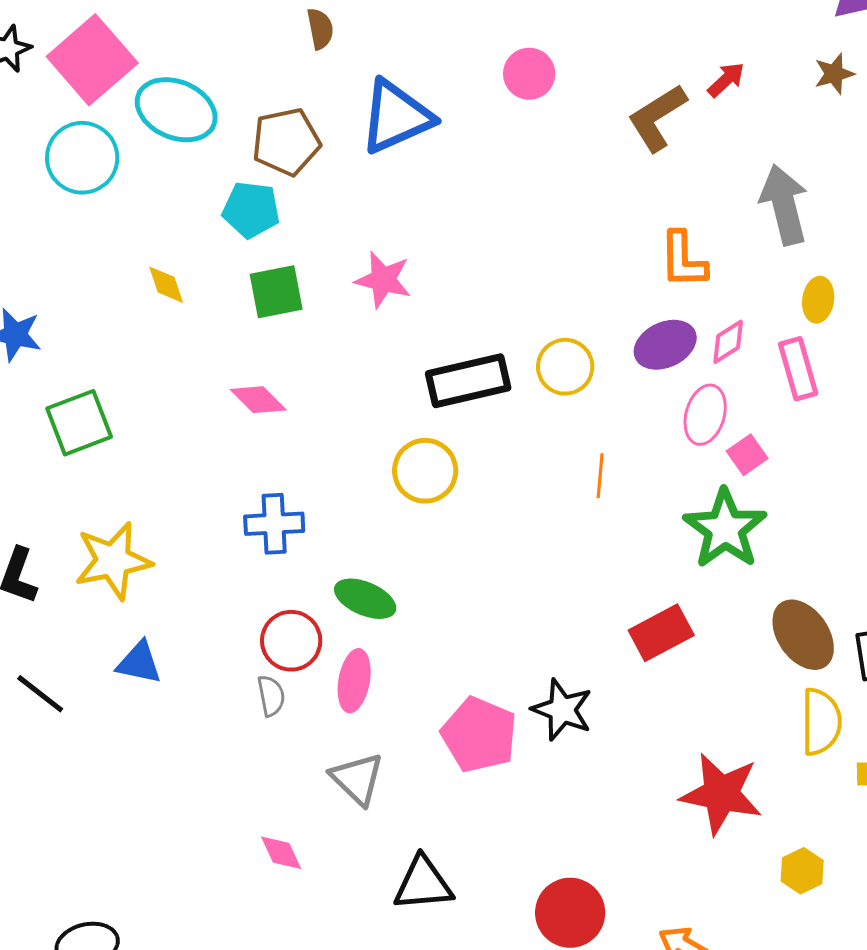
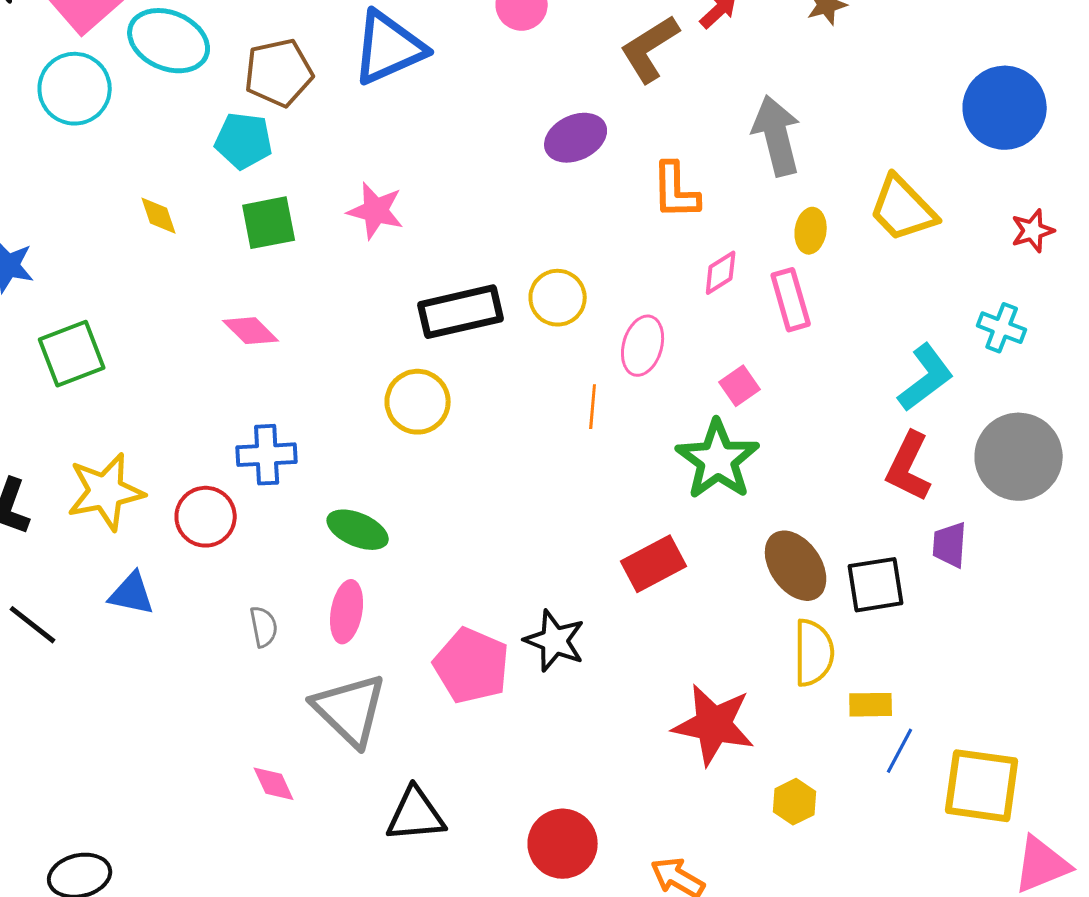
purple ellipse: (665, 345) -> (576, 138), moved
pink ellipse: (705, 415) -> (643, 346), moved
red circle: (291, 641) -> (206, 517), moved
gray triangle: (357, 779) -> (350, 710), size x1.4

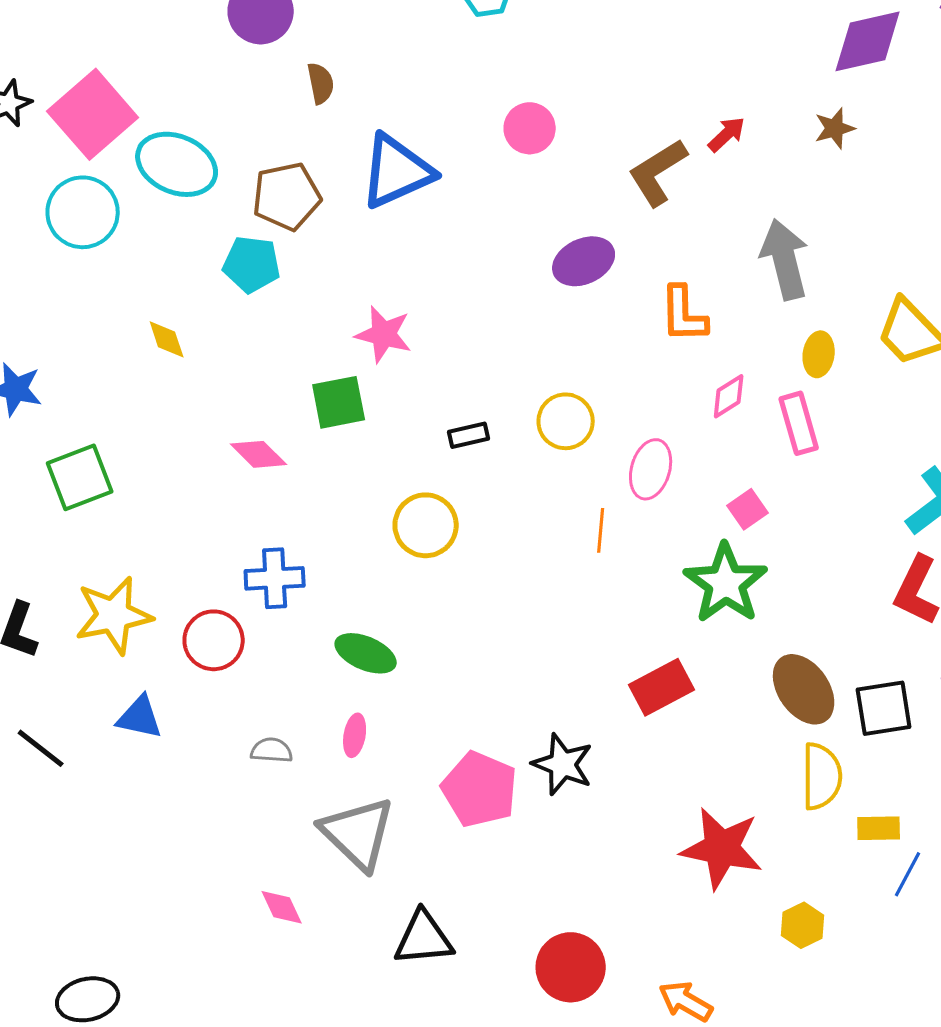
green square: (269, 223) -> (339, 402), moved
black rectangle: (461, 312) -> (469, 435), size x0.5
pink ellipse: (347, 612) -> (355, 735), size x0.7
gray semicircle: (264, 627) -> (272, 750), turned -75

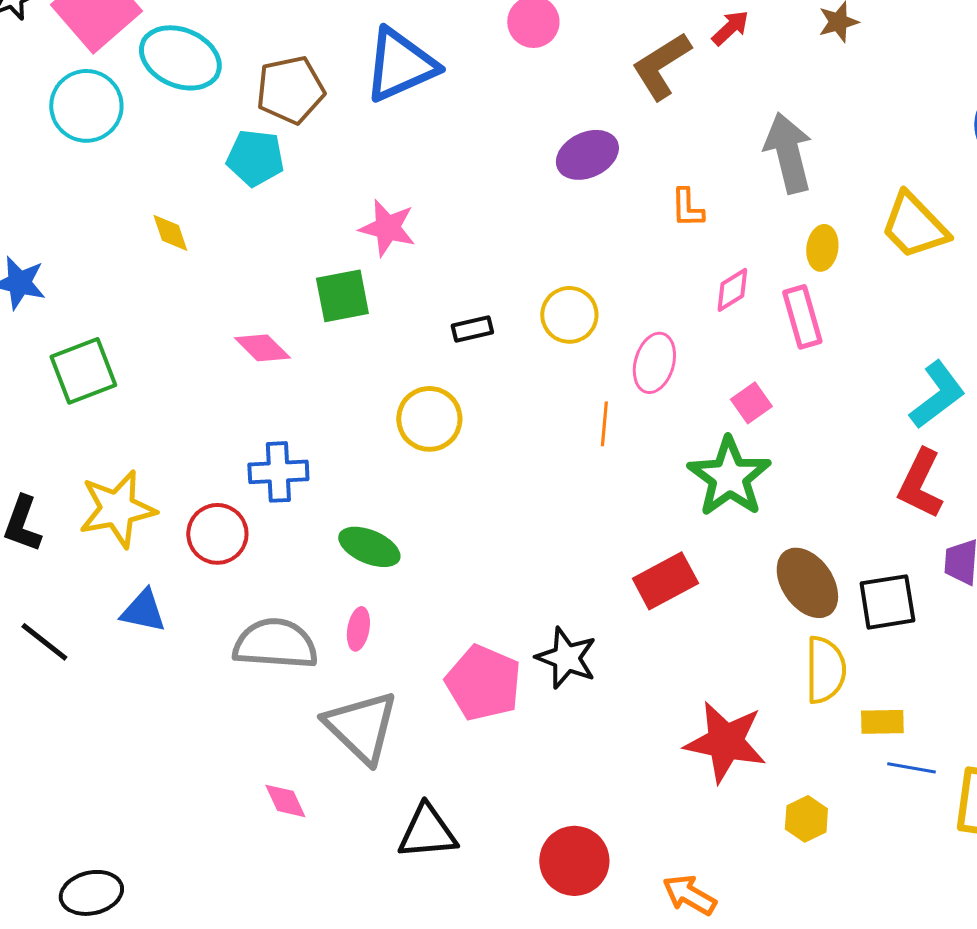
orange L-shape: (684, 314) -> (687, 208), size x0.7
gray semicircle: (272, 750) -> (275, 644), size x2.0
blue line: (908, 874) -> (911, 768), turned 72

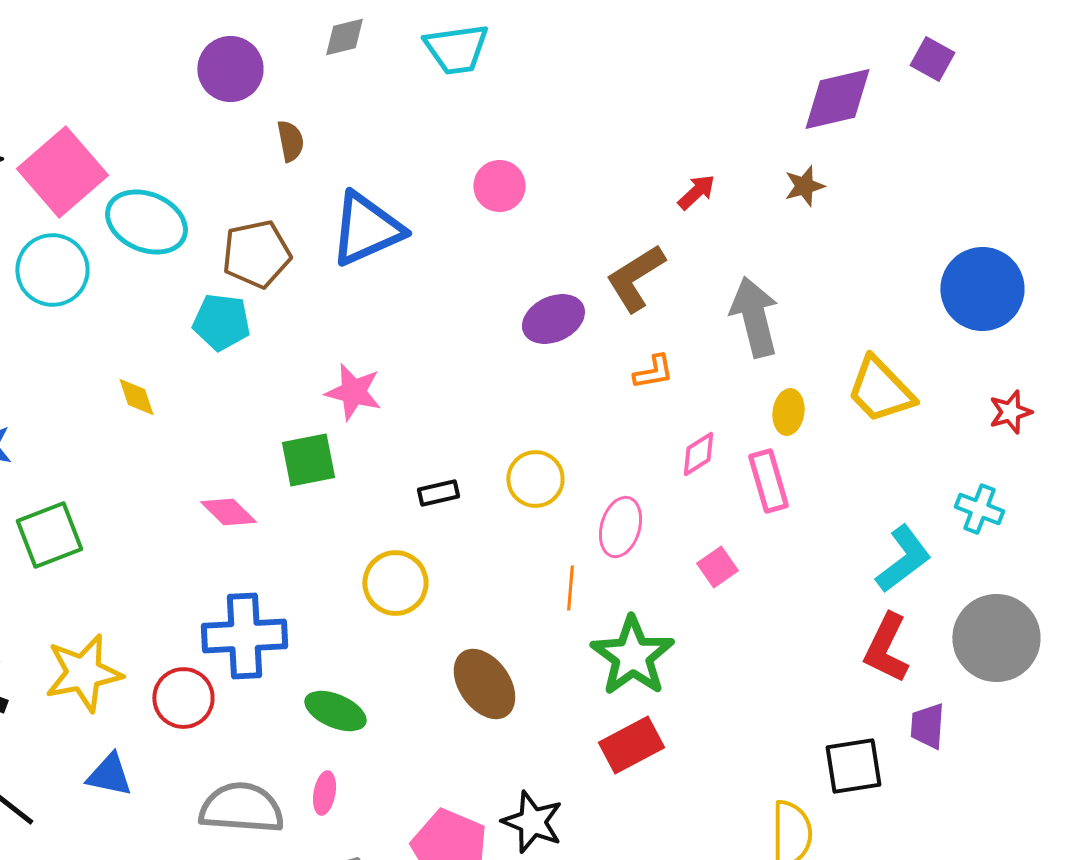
brown L-shape: (661, 66) -> (635, 278), moved
orange L-shape: (687, 208) -> (653, 372), turned -99
blue cross: (278, 472) -> (244, 636), size x1.4
green star: (729, 477) -> (632, 656), moved
brown ellipse: (807, 583) -> (484, 684), moved

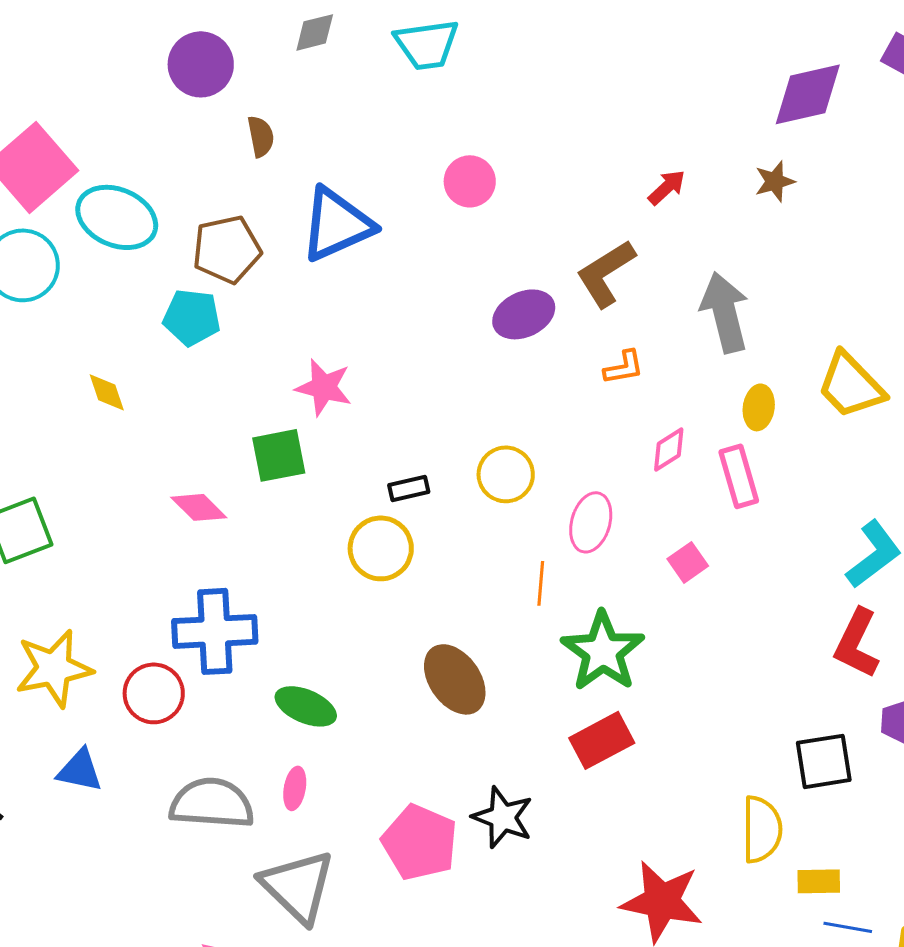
yellow circle: (395, 583) -> (381, 548), moved

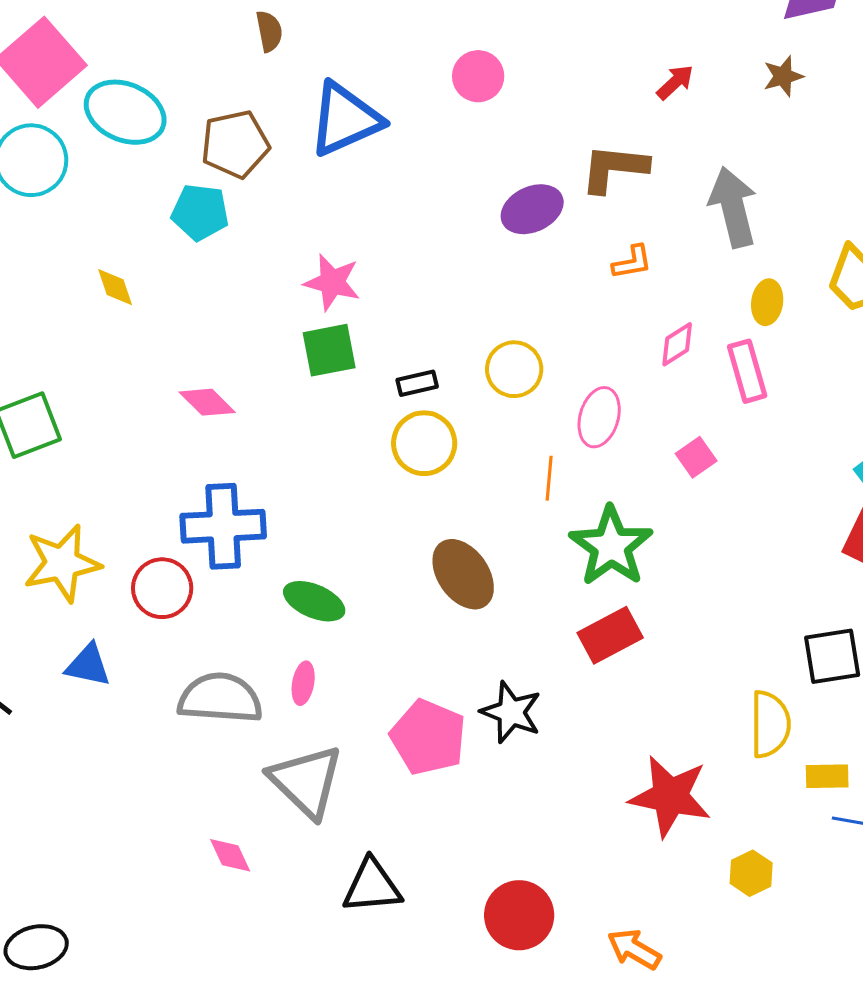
brown L-shape: (606, 273) -> (614, 168), turned 38
green square: (279, 455) -> (329, 350), moved
yellow circle: (381, 548) -> (424, 443), moved

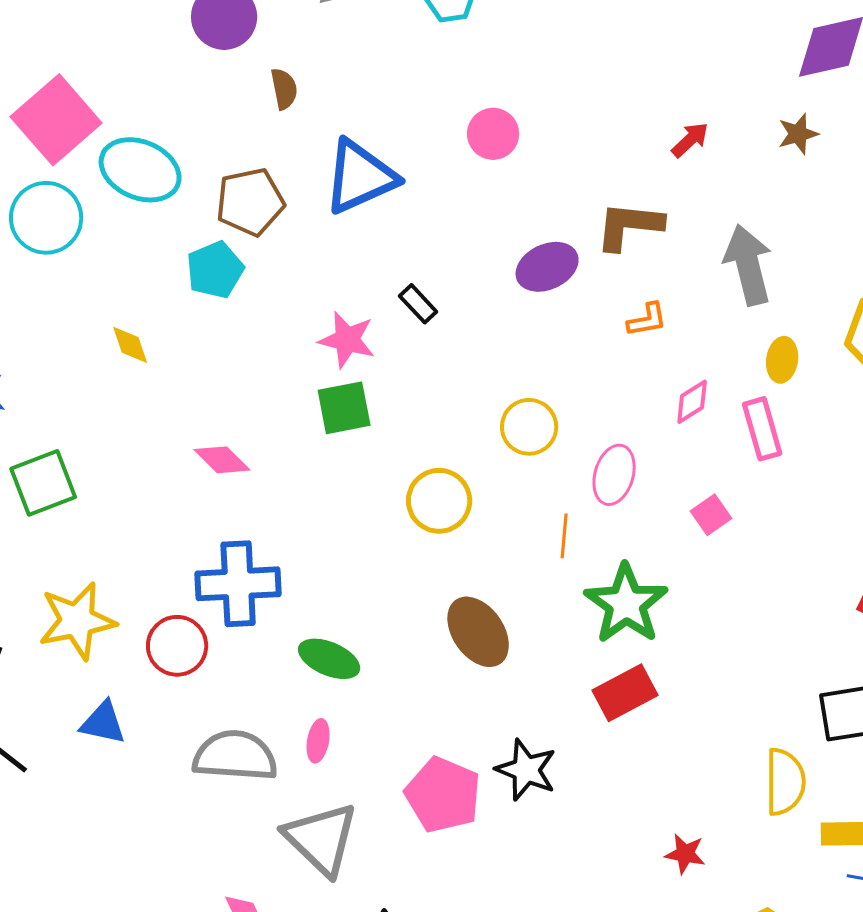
cyan pentagon: (200, 212) -> (215, 270), turned -30
black rectangle: (417, 383) -> (418, 304), moved, turned 60
red star: (670, 796) -> (685, 854), size x0.5

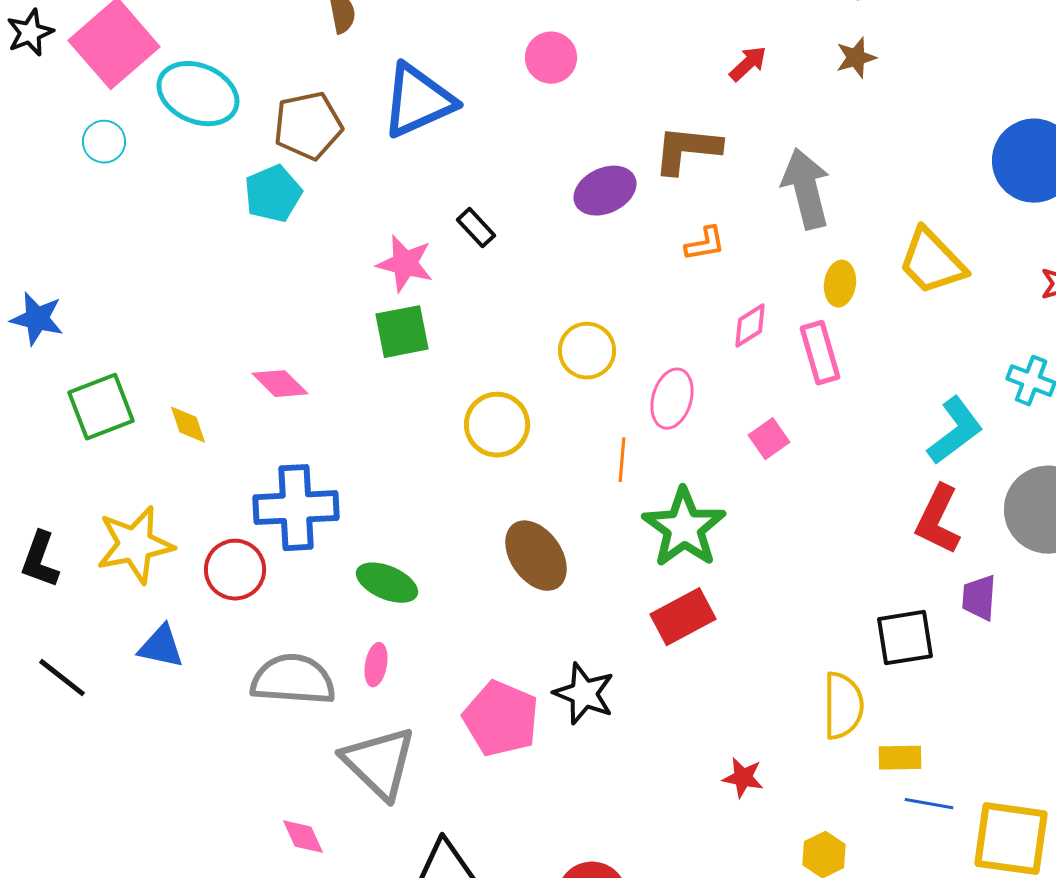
cyan circle: (46, 218) -> (104, 142), size x0.6
yellow diamond: (130, 345) -> (188, 425), moved

